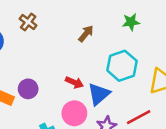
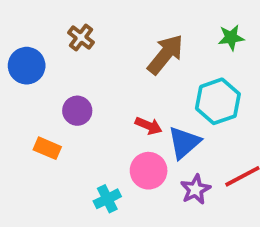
brown arrow: (86, 34) -> (165, 54), size x1.6
purple circle: (28, 89) -> (77, 111), moved

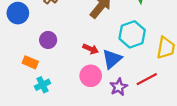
cyan cross: (107, 199) -> (42, 85), moved

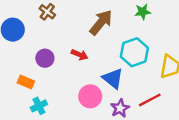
red arrow: (91, 49) -> (79, 55), moved
blue triangle: (112, 59) -> (113, 78), turned -40

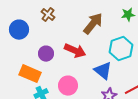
red arrow: (79, 55) -> (75, 51), size x1.5
orange rectangle: (26, 82) -> (30, 74), size x1.5
pink circle: (90, 96) -> (68, 86), moved

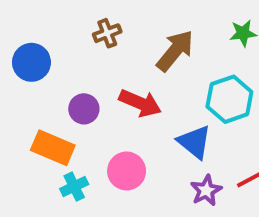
brown cross: (48, 15) -> (107, 33), moved, turned 32

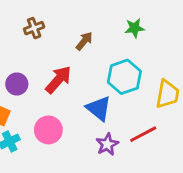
brown arrow: (175, 51) -> (84, 41), size x0.6
red arrow: (140, 103) -> (58, 80), turned -72

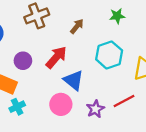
brown cross: (34, 28) -> (37, 16), size x1.5
blue triangle: (99, 108) -> (73, 80), moved
pink circle: (48, 130) -> (61, 104), moved

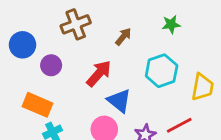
purple circle: (23, 61) -> (51, 65), moved

